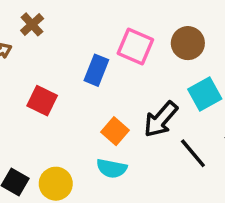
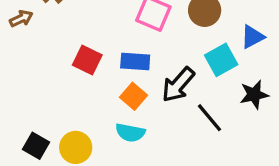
blue rectangle: (96, 70) -> (135, 62), moved, turned 72
red square: (42, 101) -> (87, 60), moved

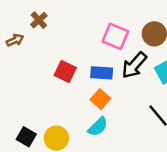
black arrow: (178, 85) -> (134, 65), moved
cyan semicircle: (130, 133) -> (98, 127), turned -55

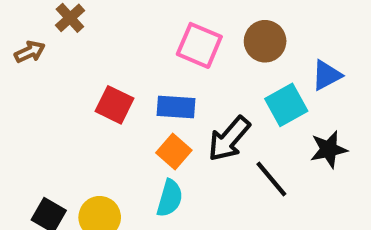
black arrow: (134, 65) -> (229, 139), moved
cyan semicircle: (98, 127) -> (170, 198), turned -30

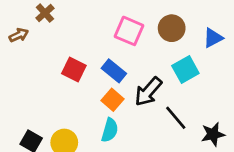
blue triangle: (327, 75) -> (213, 38), moved
blue rectangle: (176, 107) -> (114, 71), turned 35
black star: (329, 149) -> (213, 134), moved

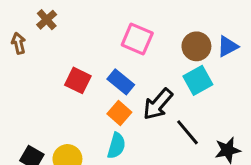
brown circle: (172, 28) -> (196, 46), moved
brown arrow: (19, 35) -> (19, 43), turned -78

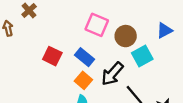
brown circle: (196, 46) -> (126, 36), moved

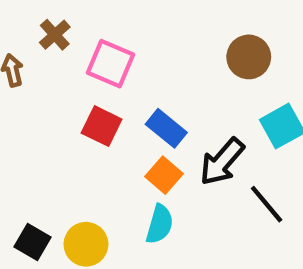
pink square: (97, 25) -> (110, 64), moved
brown circle: (126, 36) -> (249, 57), moved

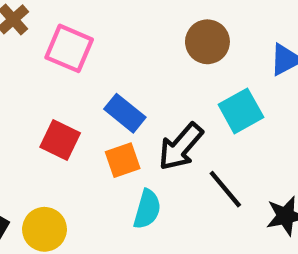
red square: (102, 126) -> (60, 140), moved
orange square: (164, 175) -> (123, 160), turned 30
cyan semicircle: (160, 224) -> (147, 209), moved

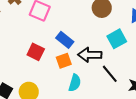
black arrow: (181, 147) -> (90, 55), turned 50

